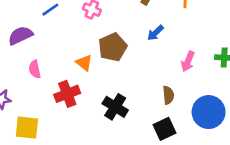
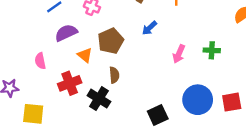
purple semicircle: (20, 35) -> (66, 33), moved
brown semicircle: (168, 95) -> (114, 75), moved
black cross: (115, 107) -> (99, 99), moved

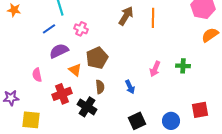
blue arrow: (149, 28) -> (130, 87), moved, turned -72
blue circle: (198, 100) -> (171, 121), moved, size x0.7

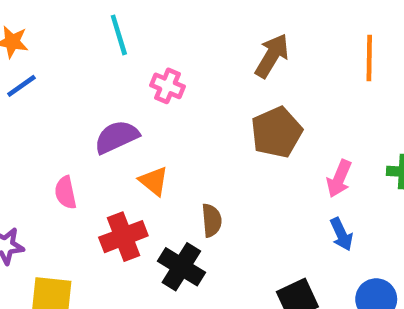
orange line: (153, 18) -> (369, 58), moved
blue line: (49, 29) -> (21, 86), moved
brown pentagon: (97, 58) -> (276, 132), moved
blue arrow: (130, 87) -> (341, 234), moved

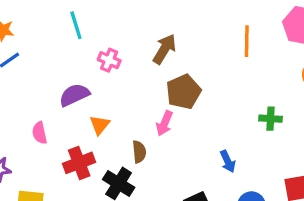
brown arrow: (272, 56) -> (164, 49), moved
pink arrow: (339, 179) -> (164, 123), moved
orange triangle: (154, 181) -> (100, 125), turned 30

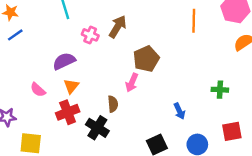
brown arrow: (164, 49) -> (118, 27), moved
green cross: (270, 119) -> (220, 90), moved
orange triangle: (100, 125) -> (71, 86), moved
pink semicircle: (40, 133) -> (38, 90), turned -35

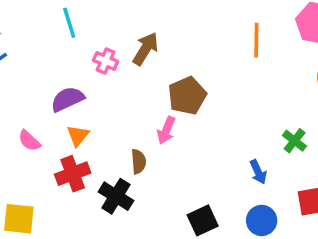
green cross: (220, 90) -> (295, 141), turned 35
blue arrow: (179, 111) -> (258, 172), moved

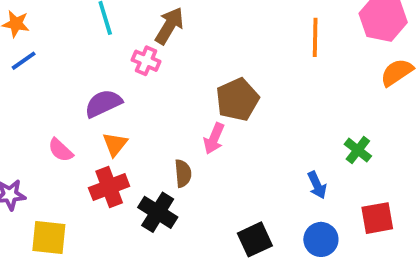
brown arrow: (145, 49) -> (169, 26), moved

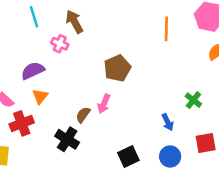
brown arrow: (169, 26) -> (74, 22), turned -60
pink arrow: (214, 138) -> (104, 104), moved
brown semicircle: (183, 173) -> (83, 115), turned -140
red cross: (109, 187) -> (22, 123), moved

